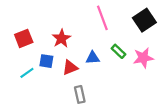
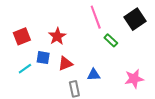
green rectangle: (119, 51) -> (111, 40), moved
blue triangle: (93, 58) -> (94, 75), moved
pink star: (143, 58) -> (134, 79), moved

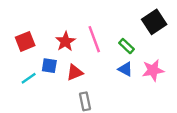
pink line: (96, 17) -> (94, 39), moved
blue triangle: (94, 75) -> (125, 69), moved, turned 32
pink star: (134, 79) -> (153, 70), moved

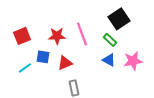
black square: (154, 22) -> (119, 19), moved
red star: (65, 41) -> (57, 36), turned 30

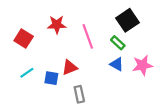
red square: (22, 36) -> (24, 39), turned -36
red star: (57, 36) -> (57, 25), moved
blue square: (43, 57) -> (51, 78), moved

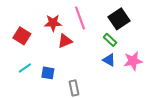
pink line: (88, 36) -> (80, 18), moved
red triangle: (70, 67) -> (65, 41), moved

